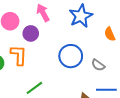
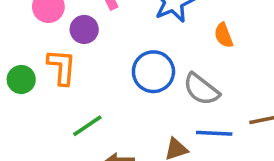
gray semicircle: (98, 65) -> (201, 89), size x1.5

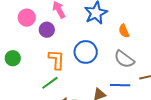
orange L-shape: (62, 67) -> (56, 60), moved
gray semicircle: (201, 89) -> (124, 59), moved

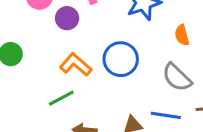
orange L-shape: (56, 60) -> (76, 65), turned -60

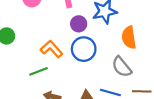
purple circle: (67, 18) -> (79, 24), moved
orange semicircle: (182, 35) -> (129, 37), size x1.5

